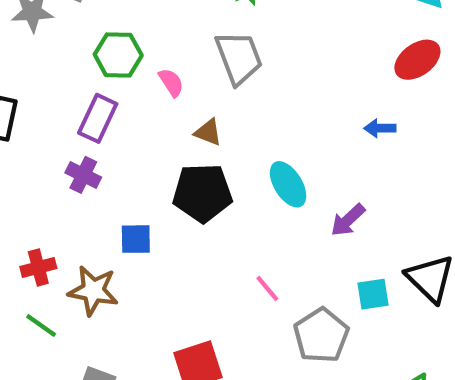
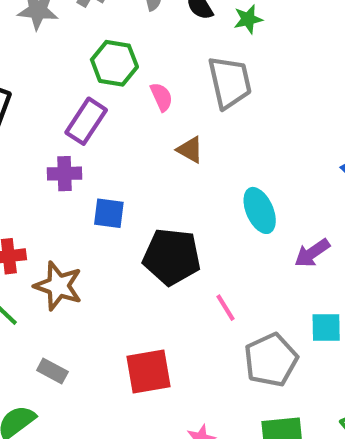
purple cross: (83, 175) -> (65, 174), turned -36
black pentagon: (202, 193) -> (172, 257), moved
blue square: (136, 239) -> (109, 213), moved

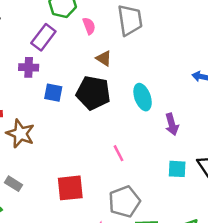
purple arrow: (312, 253) -> (172, 124), turned -75
black pentagon: (172, 257) -> (93, 93), moved
gray pentagon: (271, 360) -> (124, 202), moved

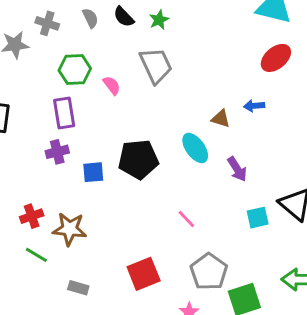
purple rectangle: (43, 37) -> (64, 113), turned -30
brown triangle: (104, 58) -> (221, 119), moved

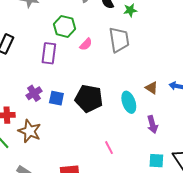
pink semicircle: (112, 85) -> (86, 44), turned 64
purple cross: (57, 152) -> (34, 93), moved, turned -35

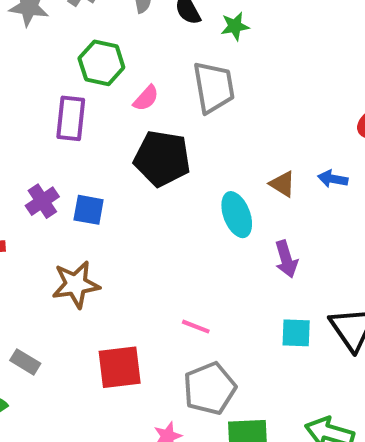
black pentagon: (89, 99) -> (162, 158), moved
brown star: (30, 131) -> (76, 284), moved, turned -30
pink line: (109, 148) -> (196, 327), moved, turned -40

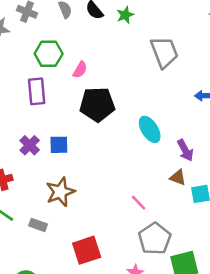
gray trapezoid: (214, 87) -> (164, 52), moved
brown triangle: (282, 184) -> (178, 177), moved
pink line: (196, 327) -> (139, 203), turned 36
gray rectangle: (25, 362) -> (38, 225), moved
red square: (120, 367) -> (87, 250), moved

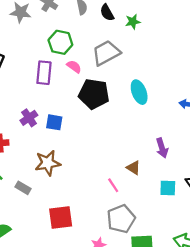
gray trapezoid: (164, 52) -> (106, 53), moved, turned -108
pink semicircle: (80, 70) -> (74, 67), moved, turned -96
cyan ellipse: (150, 129) -> (139, 92), moved
brown triangle: (178, 177) -> (133, 168), moved

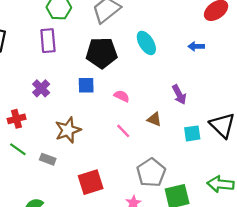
pink semicircle: (74, 67) -> (122, 96), moved
blue square: (54, 122) -> (86, 85), moved
pink line: (113, 185) -> (123, 131), moved

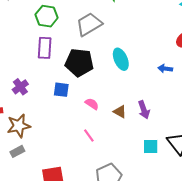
purple rectangle: (48, 41) -> (45, 48), moved
brown triangle: (154, 119) -> (120, 112), moved
brown star: (68, 130) -> (19, 126), moved
gray rectangle: (48, 159) -> (17, 151), turned -56

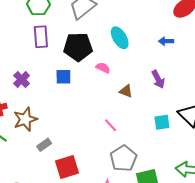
pink semicircle: (92, 104) -> (103, 68), moved
purple arrow: (144, 110) -> (158, 79), moved
pink line: (89, 136) -> (111, 125), moved
gray rectangle: (17, 151) -> (44, 145), moved

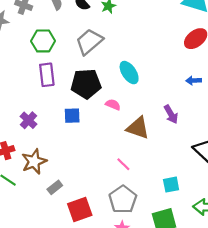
blue arrow: (166, 41) -> (194, 81), moved
brown triangle: (126, 91) -> (138, 128), size x1.6
cyan square: (162, 122) -> (171, 185), moved
gray pentagon: (123, 158) -> (123, 199), moved

